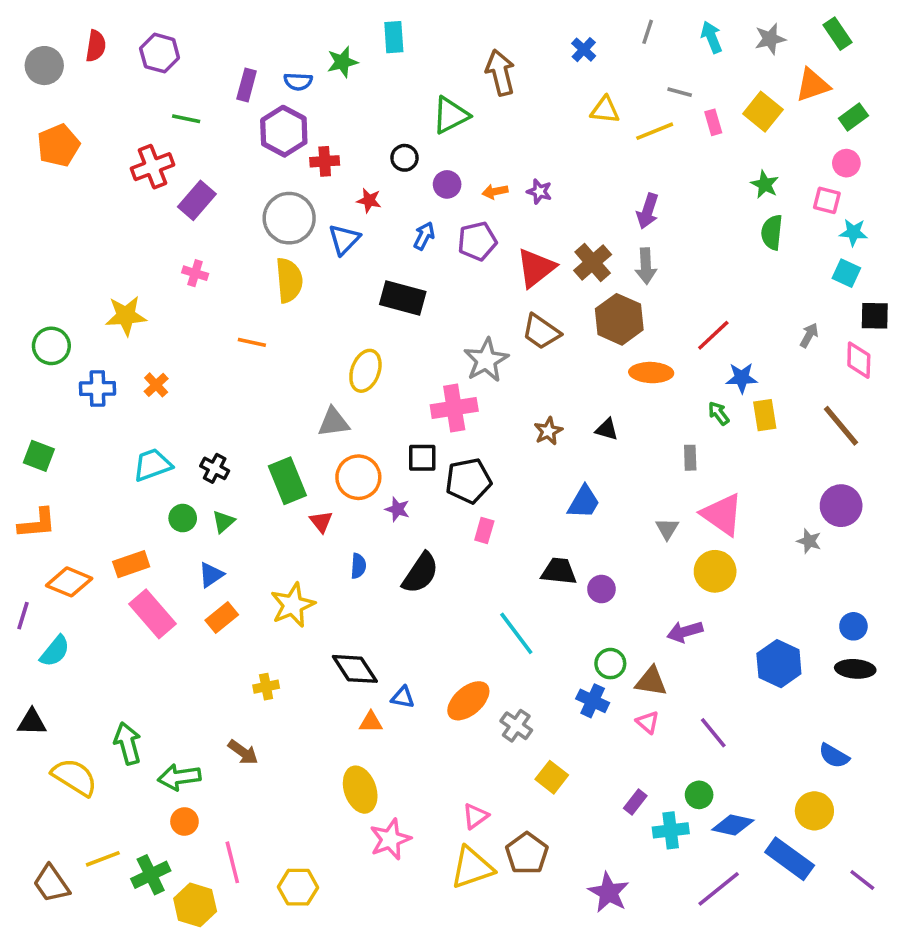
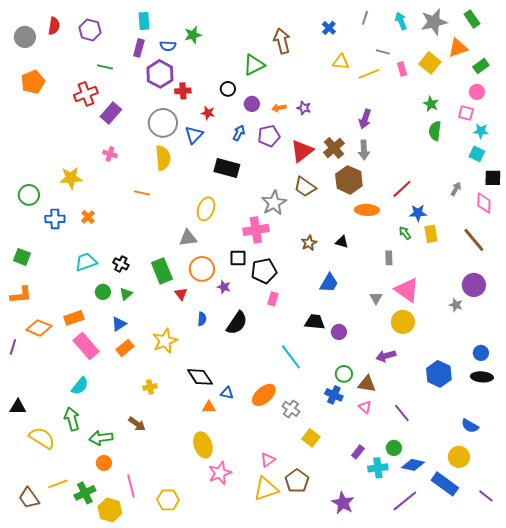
cyan rectangle: (394, 37) -> (144, 21), moved
gray star: (770, 39) -> (434, 22), size x1.5
cyan semicircle: (55, 651) -> (80, 386), moved

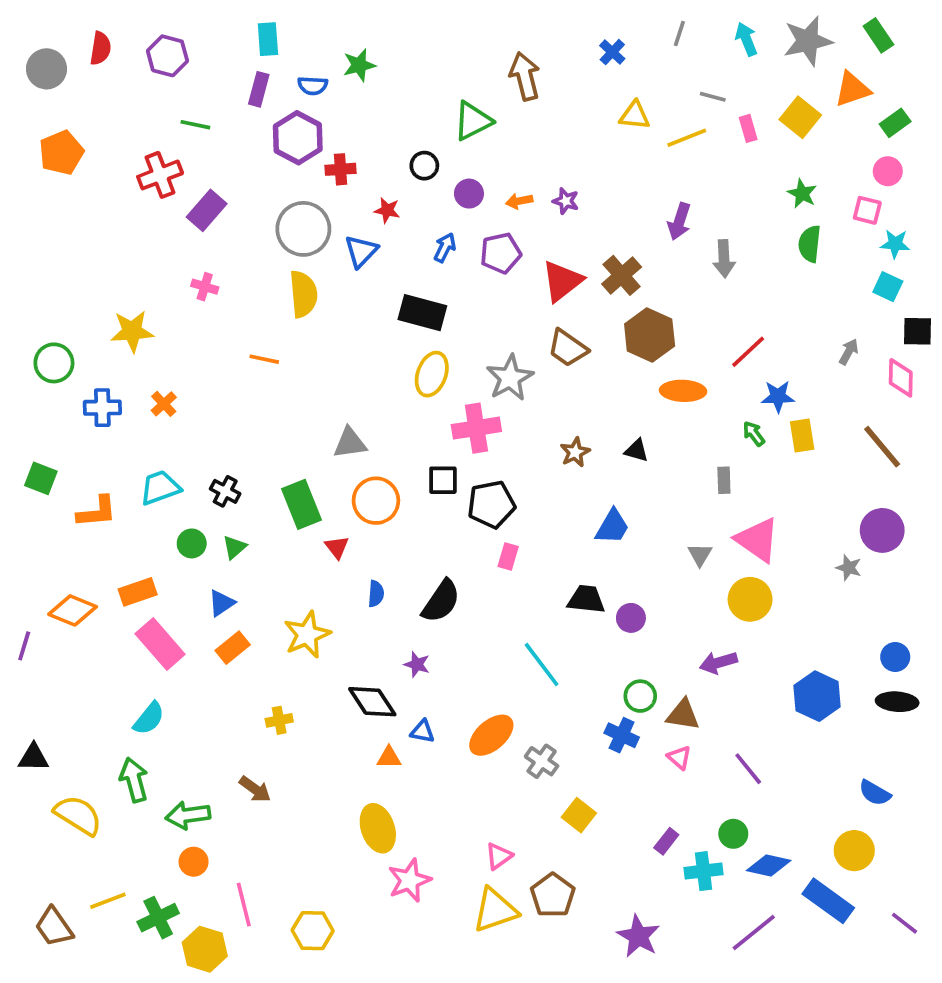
gray arrow: (364, 150) -> (724, 259), moved
yellow ellipse: (206, 209) -> (432, 374), moved
purple star: (224, 287) -> (417, 664), moved
orange L-shape: (21, 295) -> (97, 512), moved

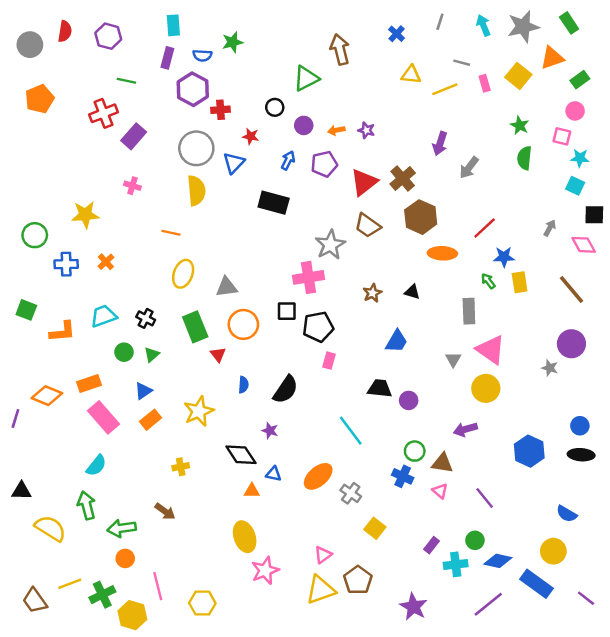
gray arrow: (724, 259) -> (469, 168), turned 40
yellow ellipse: (432, 374) -> (183, 274), moved
pink diamond: (901, 378) -> (584, 245), turned -30
gray rectangle: (724, 480) -> (469, 311), size x1.5

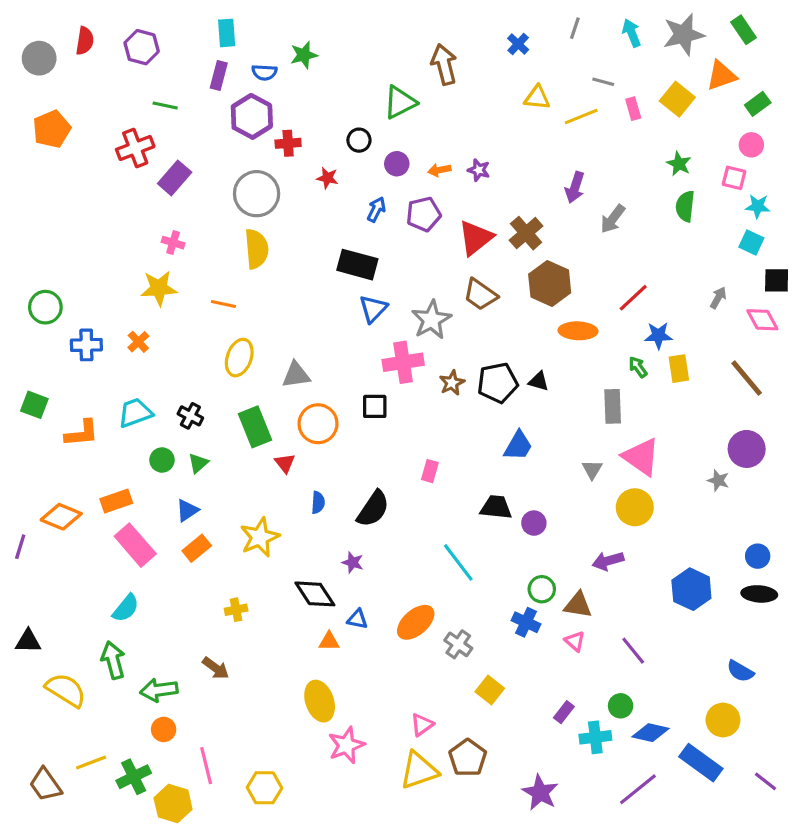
blue triangle: (234, 163) -> (373, 309), moved
yellow star: (85, 215) -> (159, 288), moved
brown star: (372, 293) -> (452, 383), moved
black pentagon: (318, 327) -> (498, 383), moved

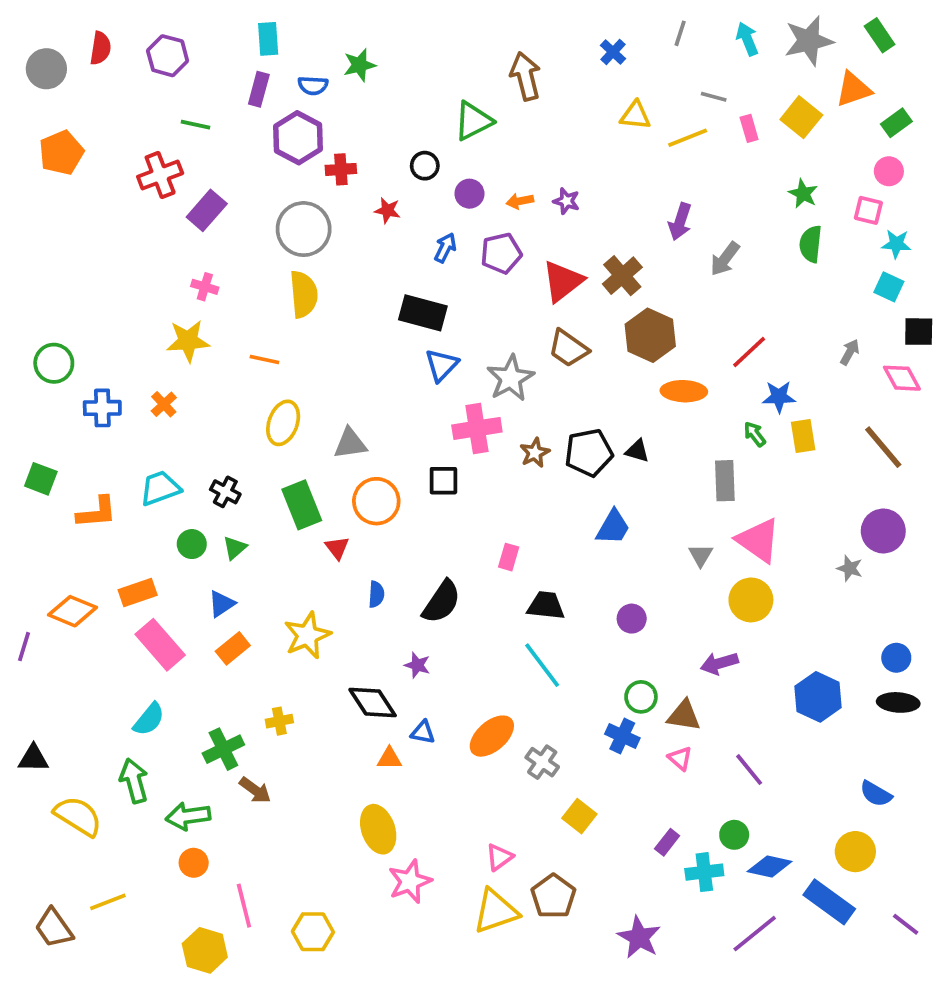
black trapezoid: (496, 507) -> (546, 606), moved
green cross: (134, 777) -> (223, 749), moved

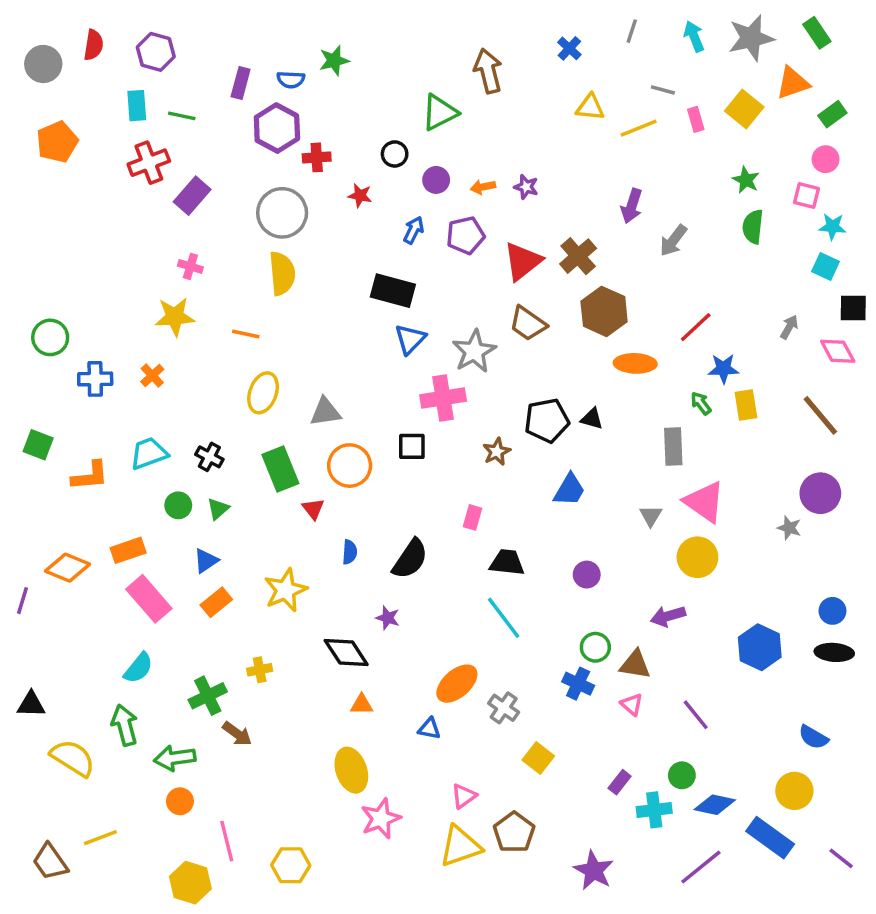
cyan rectangle: (268, 39) -> (137, 106), moved
brown star: (535, 453) -> (497, 452), moved
blue triangle: (423, 732) -> (429, 729), moved

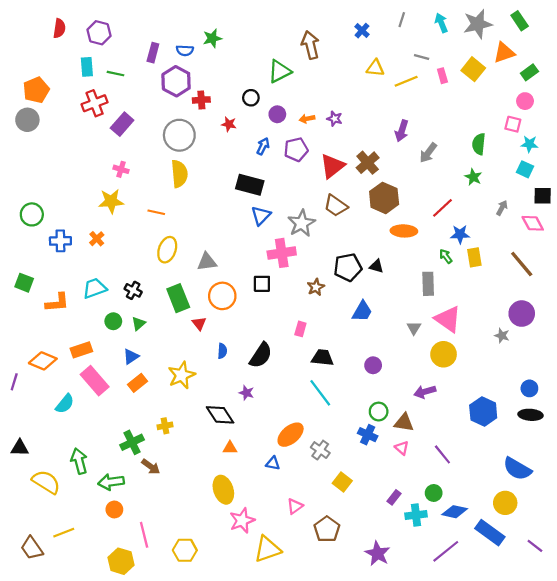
gray circle: (43, 64) -> (27, 120), moved
green star: (746, 180) -> (473, 177), moved
cyan semicircle: (138, 668) -> (65, 404), moved
blue semicircle: (813, 737) -> (517, 469), size x1.5
yellow triangle: (460, 846) -> (267, 549), moved

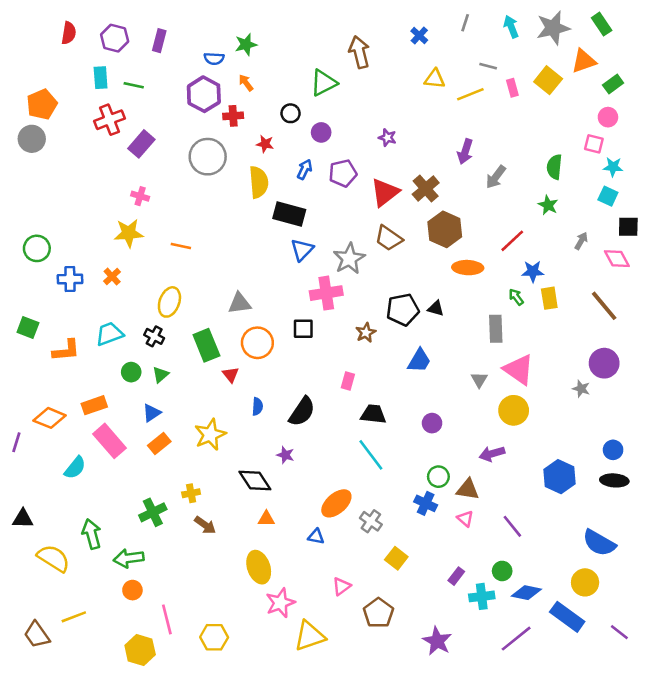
purple rectangle: (153, 53) -> (159, 41), moved
orange arrow: (307, 119) -> (246, 83), moved, turned 64
yellow semicircle: (179, 174) -> (259, 182), moved
yellow ellipse: (167, 250) -> (169, 302), moved
brown arrow: (151, 467) -> (205, 525), moved

